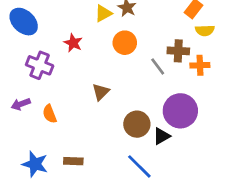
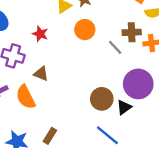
brown triangle: (101, 92) -> (41, 74), moved, turned -49
orange semicircle: (50, 114) -> (26, 97), size x1.5
brown rectangle: (73, 161) -> (50, 136), turned -56

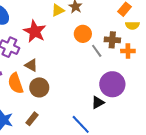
orange circle: (85, 30) -> (83, 34), moved
red star: (40, 34) -> (35, 31), size x1.6
brown circle: (102, 99) -> (39, 87), moved

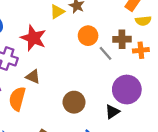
orange semicircle: (16, 83) -> (17, 99), turned 40
brown circle: (39, 87) -> (74, 102), moved

